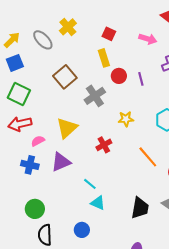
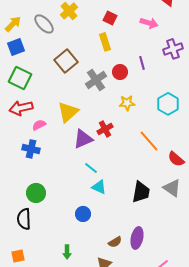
red circle: (119, 76) -> (120, 72), moved
purple triangle: (61, 162) -> (83, 139), moved
black semicircle: (45, 235) -> (24, 219), moved

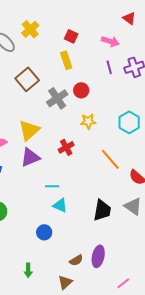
purple line: (142, 63) -> (109, 67), moved
purple triangle: (83, 139) -> (30, 157), moved
cyan line: (91, 168) -> (52, 186), turned -40

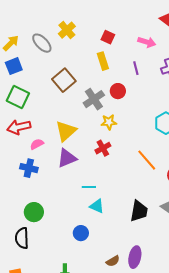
purple line: (109, 67) -> (136, 68), moved
yellow star: (88, 121) -> (109, 122), moved

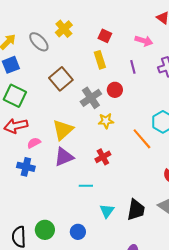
red cross: (103, 148) -> (103, 157), moved
orange line: (147, 160) -> (142, 139), moved
cyan triangle: (97, 206) -> (107, 211), moved, turned 42
green circle: (34, 212) -> (45, 230), moved

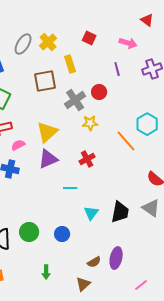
yellow cross: (64, 29) -> (48, 42), moved
gray ellipse: (39, 42) -> (23, 44), turned 75
yellow rectangle: (100, 60) -> (70, 64), moved
brown square: (61, 79) -> (45, 81), turned 30

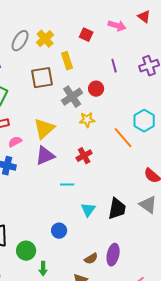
pink arrow: (128, 43) -> (117, 26), moved
green circle: (29, 232) -> (26, 251), moved

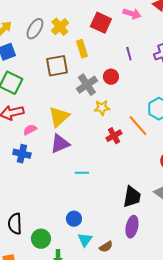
red square: (86, 35) -> (101, 23), size x1.5
red cross: (84, 156) -> (114, 136), moved
cyan triangle: (88, 210) -> (85, 240), moved
purple ellipse: (113, 255) -> (132, 227), moved

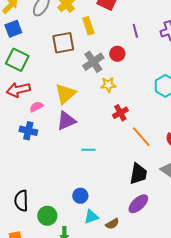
orange line: (138, 126) -> (141, 137), moved
purple ellipse: (132, 227) -> (138, 204), turned 35
cyan triangle: (85, 240) -> (91, 217), turned 35

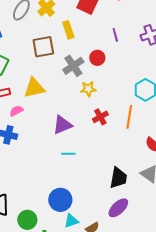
yellow triangle: (65, 94) -> (34, 88), moved, turned 30
purple triangle: (66, 121) -> (62, 125), moved
orange line: (141, 137) -> (129, 117), moved, turned 50
blue circle: (80, 196) -> (60, 200), size x1.5

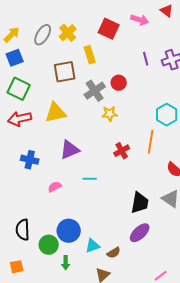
purple line: (115, 35) -> (146, 59), moved
pink semicircle: (16, 111) -> (55, 187), moved
red cross: (100, 117) -> (122, 151), moved
purple triangle: (62, 125) -> (70, 150), moved
blue circle: (60, 200) -> (69, 231), moved

